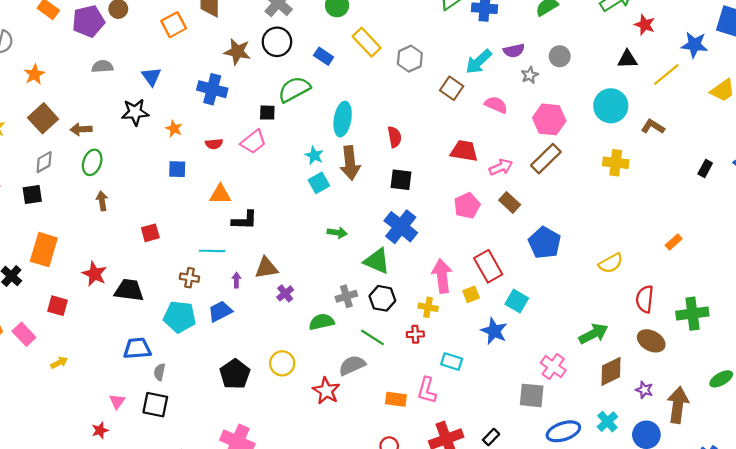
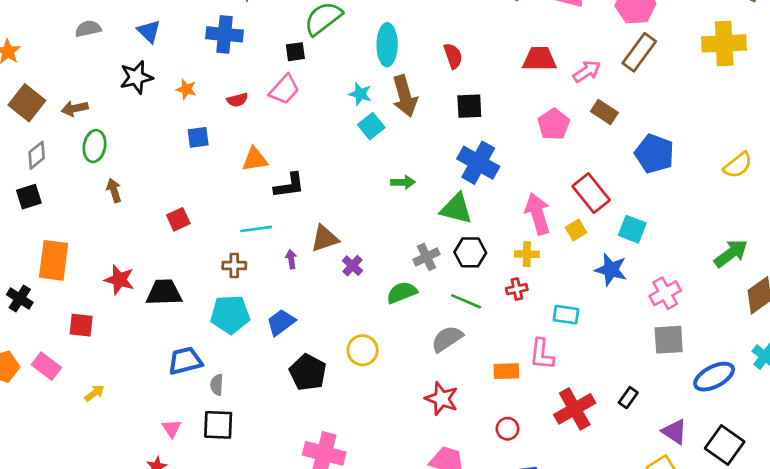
yellow cross: (616, 163) -> (724, 43), size x1.4
blue trapezoid: (220, 311) -> (281, 322), moved
pink cross: (553, 367) -> (665, 293), moved, turned 35
red star: (326, 391) -> (442, 399), moved

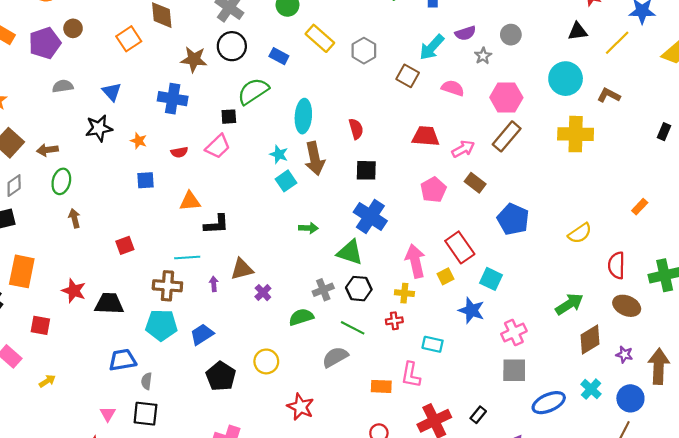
brown cross: (234, 265) -> (167, 286), size x1.5
red star: (442, 399) -> (301, 407), moved

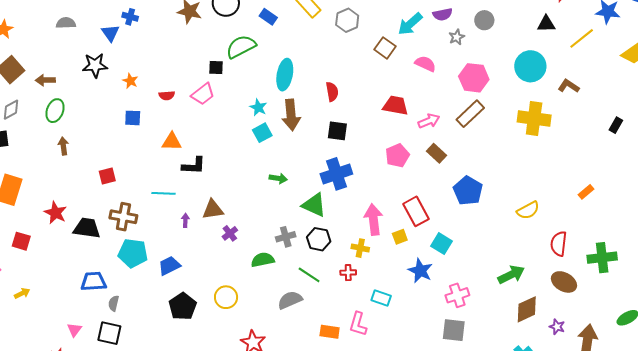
blue cross: (173, 99) -> (130, 17), moved, size x0.6
blue cross: (370, 216) -> (336, 174), turned 32
brown cross: (167, 286) -> (123, 217), moved

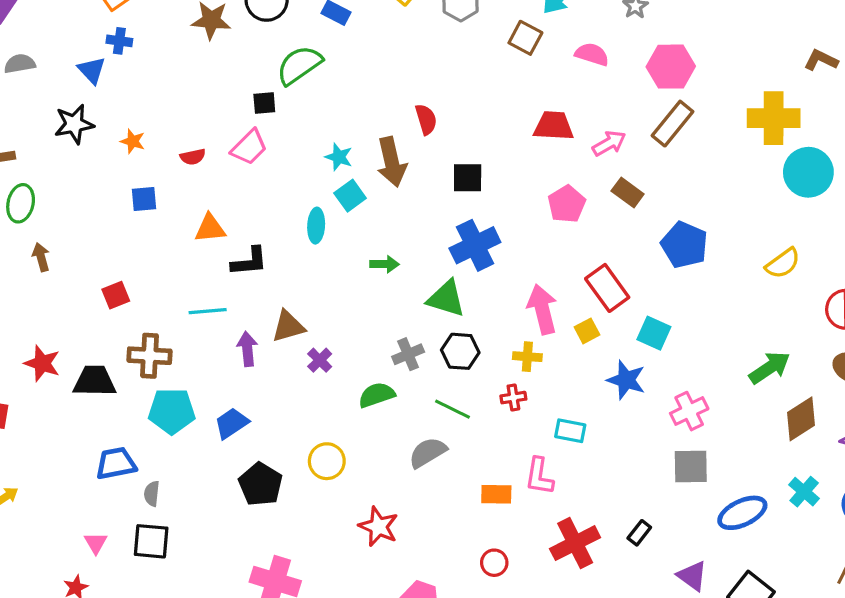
cyan circle: (530, 66) -> (808, 172), moved
cyan ellipse: (285, 75) -> (316, 226), moved, size x0.7
red semicircle: (332, 92) -> (426, 119), moved
purple arrow: (185, 220) -> (247, 349), size x1.5

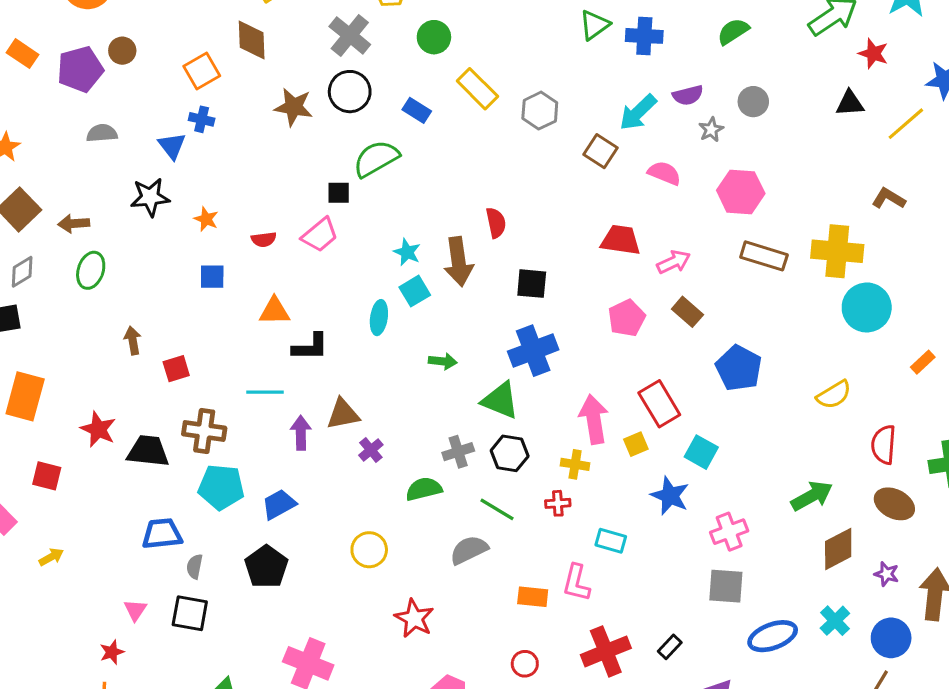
brown rectangle: (672, 124) -> (764, 256), moved, turned 63
brown arrow: (41, 257) -> (133, 340), moved
black pentagon: (261, 484) -> (266, 567), moved

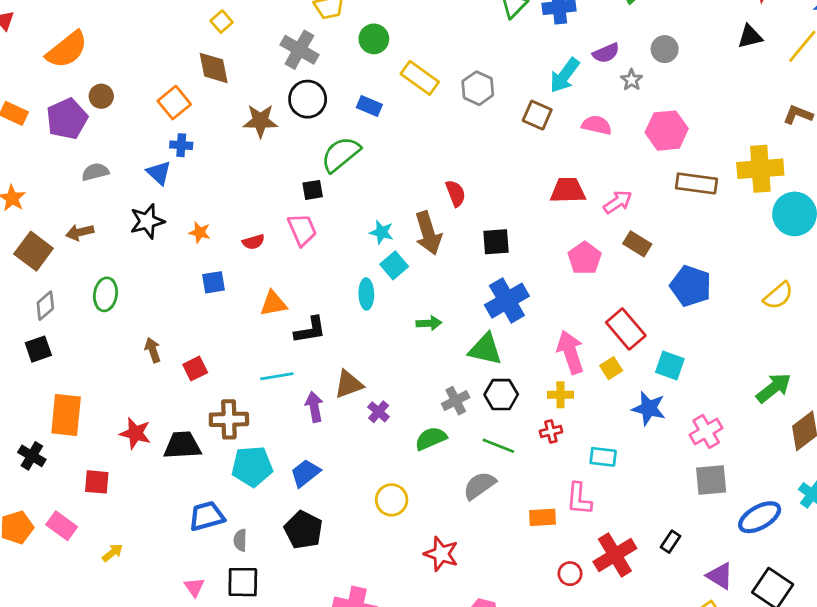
brown arrow: (74, 224) -> (80, 232), moved
pink trapezoid: (320, 235) -> (302, 230), turned -64
red circle: (525, 664) -> (570, 574), moved

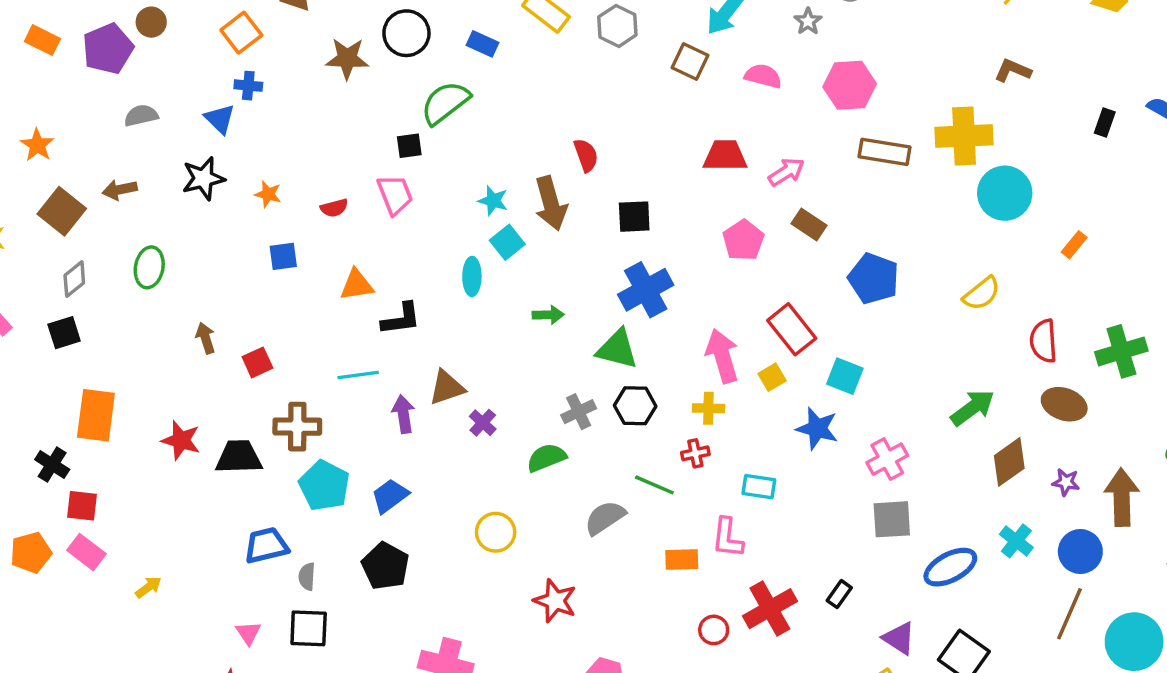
green line: (498, 446) -> (654, 485), moved
cyan pentagon: (252, 466) -> (324, 486), turned 30
red square: (97, 482) -> (82, 506), moved

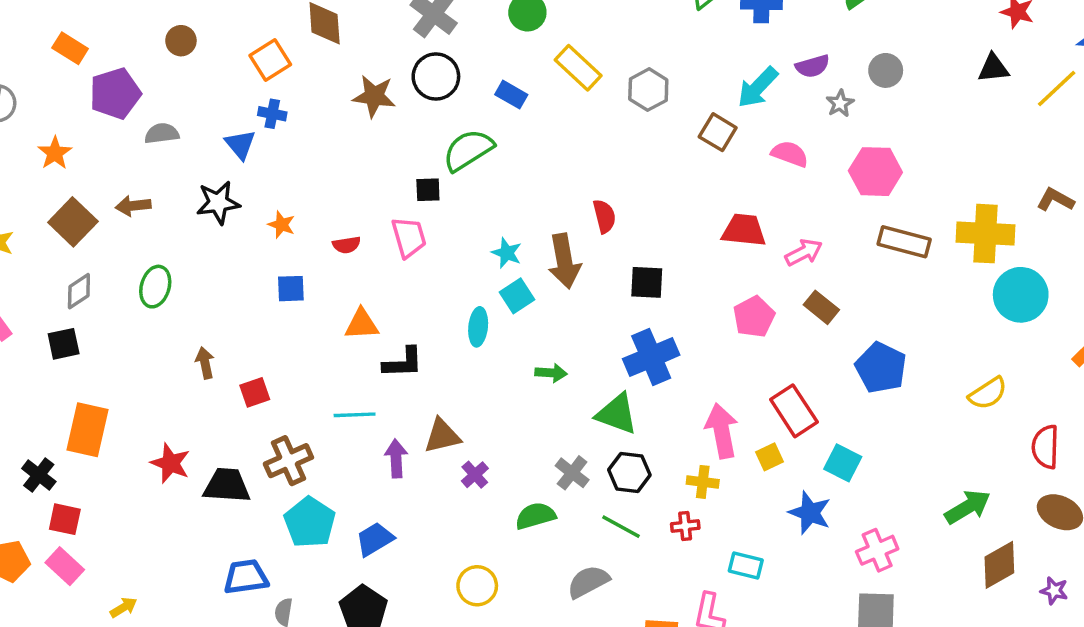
purple pentagon: (108, 49) -> (115, 93), moved
brown L-shape: (1013, 70) -> (1055, 200), moved
gray cross: (579, 412) -> (572, 473), turned -32
brown cross: (297, 427) -> (288, 461), turned -30
green line: (654, 485) -> (621, 527), moved

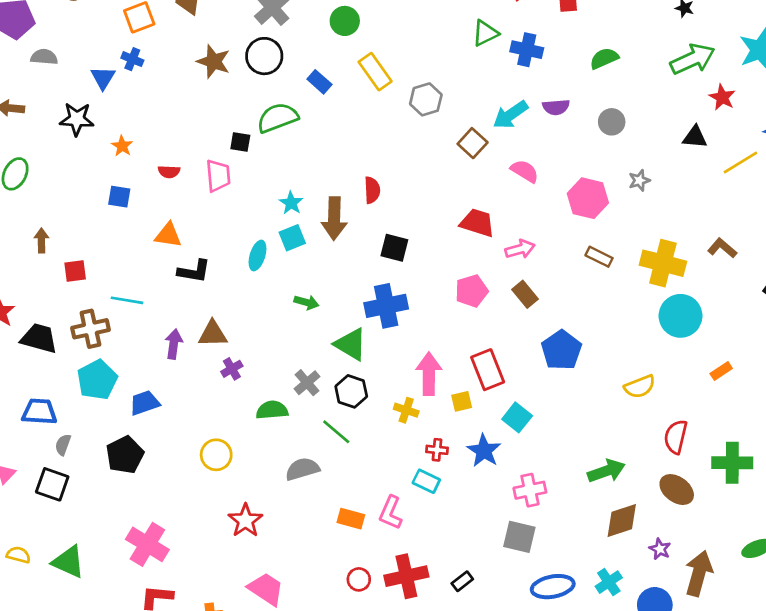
gray star: (840, 103) -> (639, 180), moved
brown rectangle: (904, 242) -> (599, 257), size x0.7
cyan line: (355, 415) -> (127, 300), moved
red cross: (685, 526) -> (437, 450), moved

